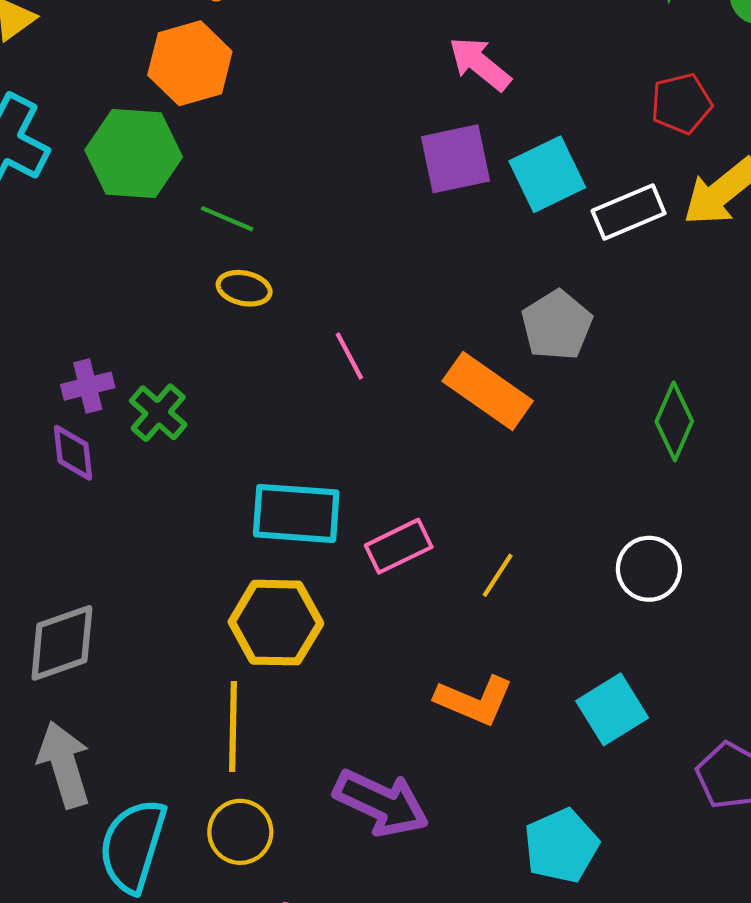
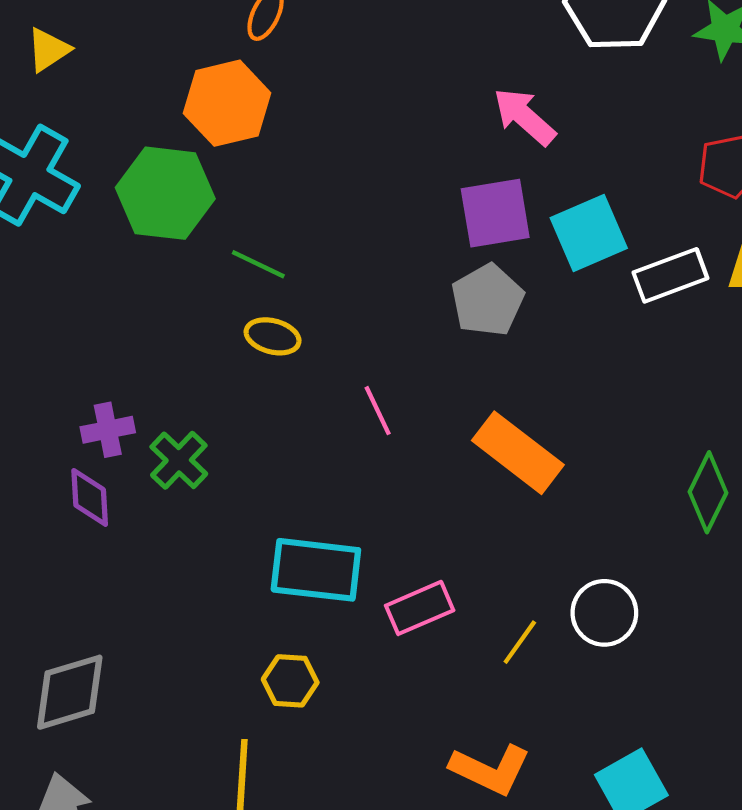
gray pentagon: (557, 325) -> (487, 300), moved
white circle: (649, 569) -> (604, 613), moved
yellow hexagon: (276, 623) -> (290, 681), size x0.6

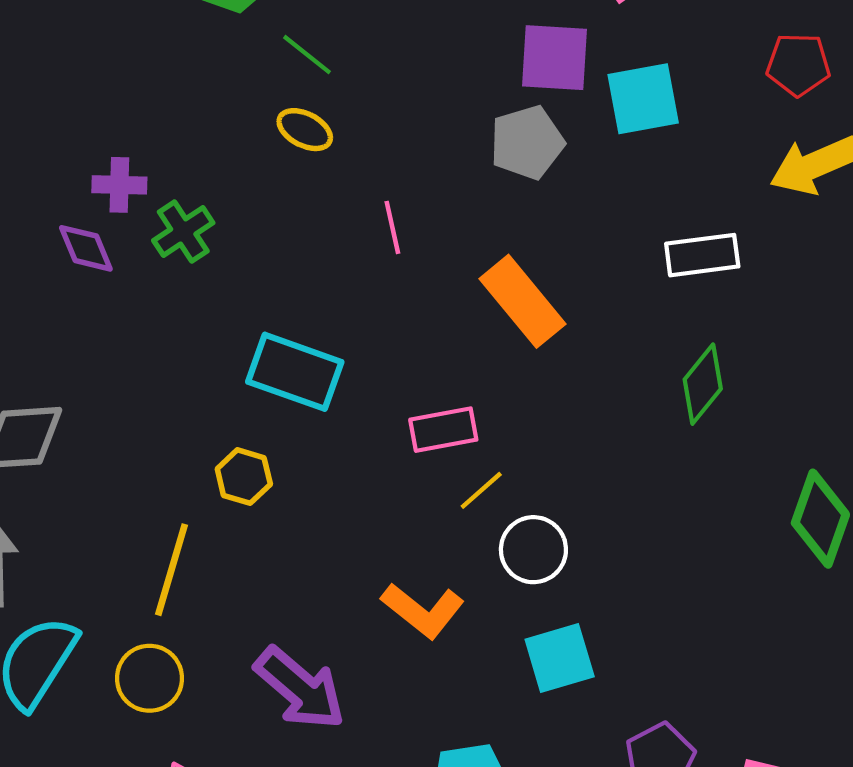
white rectangle: (670, 275) -> (702, 255), moved
purple diamond: (90, 497) -> (86, 248), turned -32
pink rectangle: (420, 608) -> (443, 430), moved
white circle: (604, 613) -> (533, 550), moved

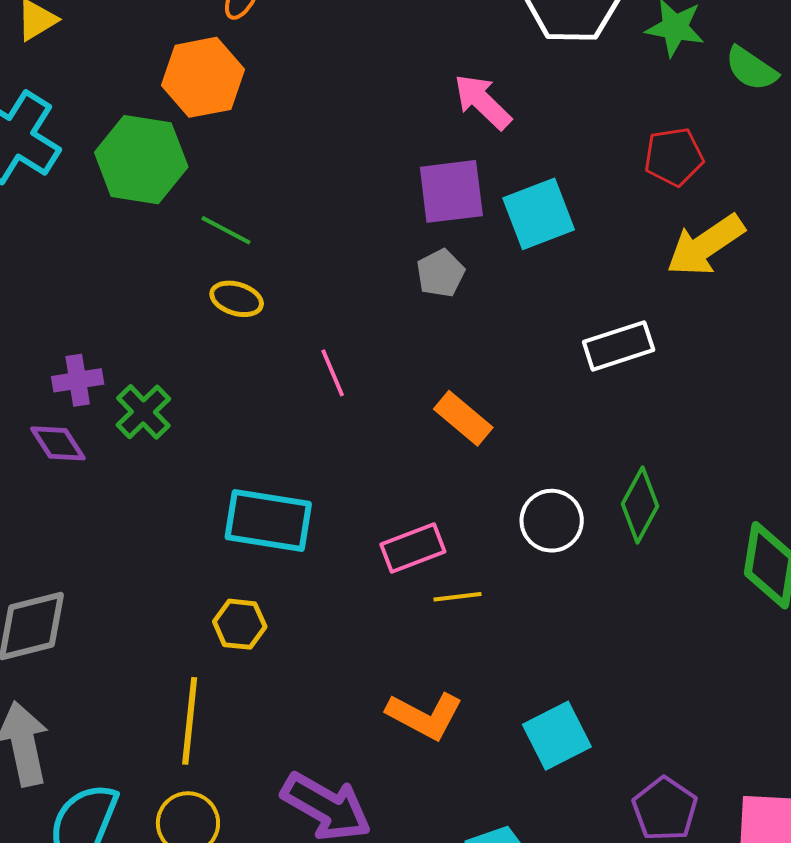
gray pentagon: (527, 142) -> (441, 273), size x0.7
orange rectangle: (522, 301) -> (463, 418), size x0.7
green diamond: (703, 384) -> (640, 505), moved
yellow line: (481, 490) -> (458, 597), turned 45
white circle: (533, 550) -> (552, 521), moved

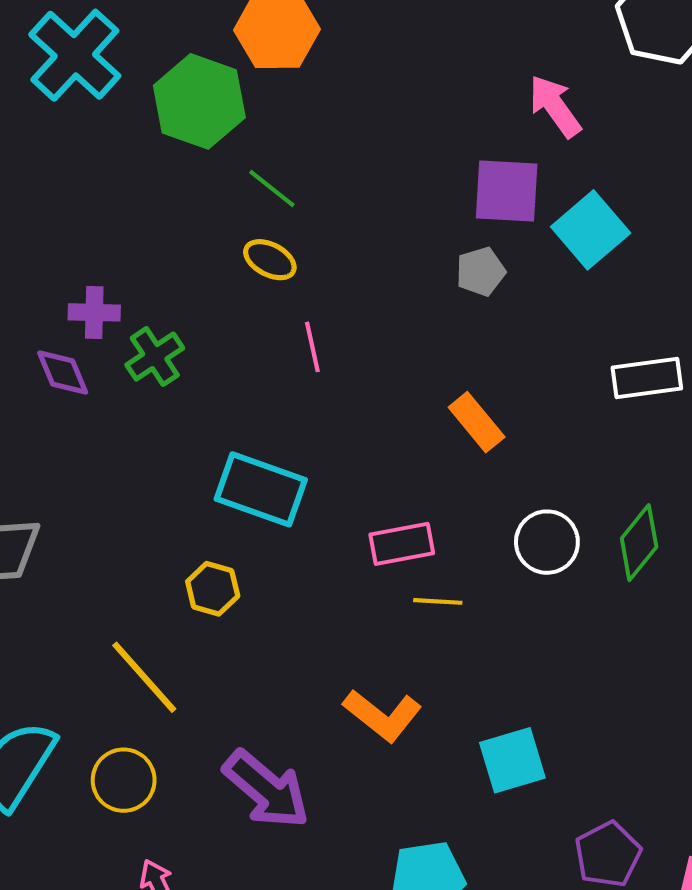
cyan square: (539, 214) -> (591, 230), turned -30
pink line: (333, 373) -> (312, 347), moved
yellow line: (190, 721) -> (144, 677), turned -58

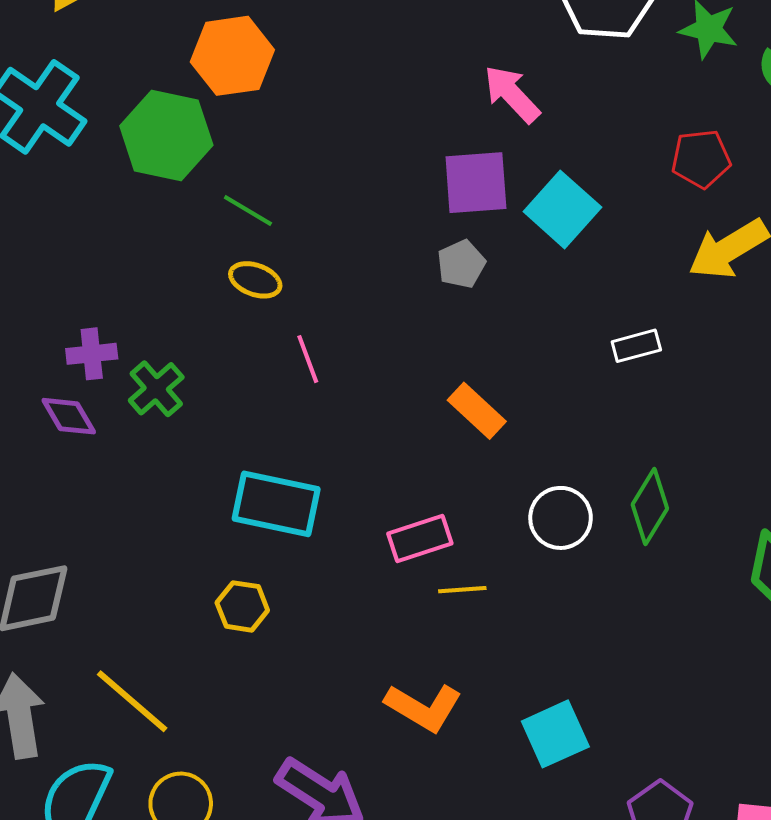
white rectangle: (647, 378) -> (636, 346), size x0.7
yellow line: (144, 677) -> (132, 701), moved

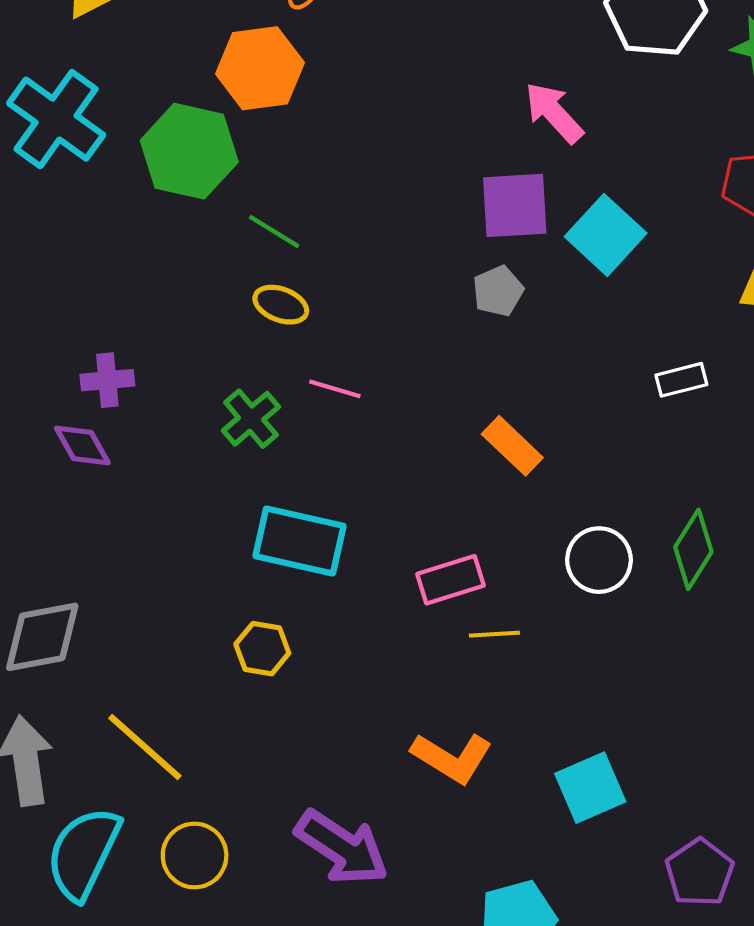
pink line: (308, 359) -> (335, 389), turned -54
green cross: (156, 389) -> (251, 419), moved

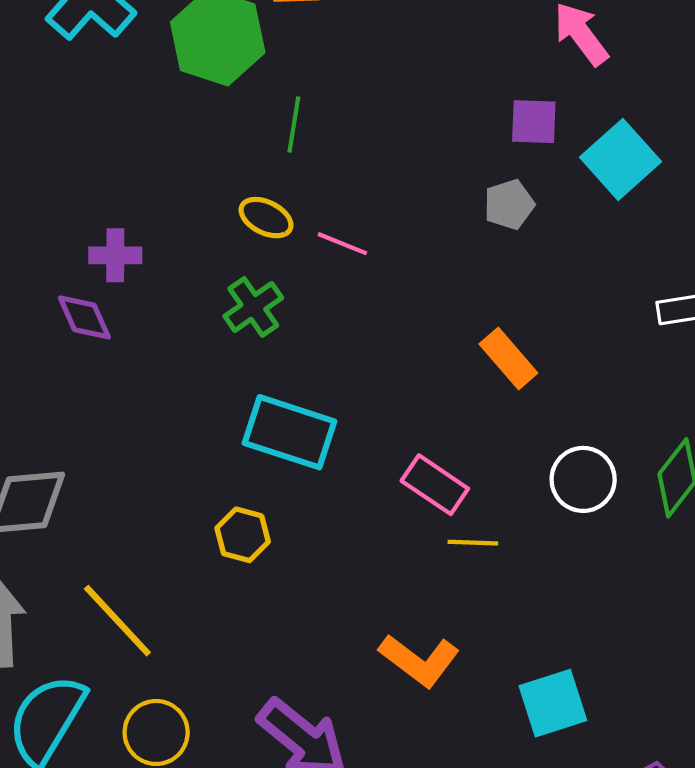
purple square: (515, 205) -> (534, 122), size x0.7
green line: (274, 231) -> (294, 125), turned 62
yellow ellipse: (281, 305) -> (266, 218), moved
pink line: (335, 389) -> (342, 244), moved
pink rectangle: (451, 580) -> (435, 485), turned 46

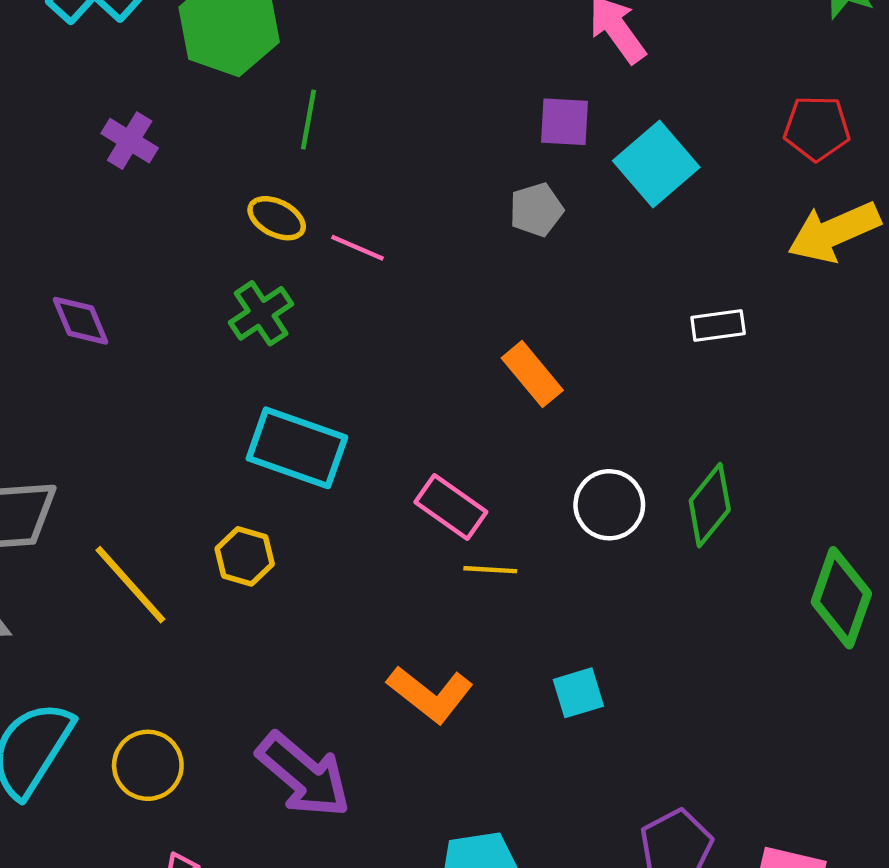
purple cross: (115, 255) -> (130, 141), moved, turned 30
yellow line: (117, 621) -> (130, 585), moved
cyan square: (553, 703) -> (578, 693), moved, size x0.7

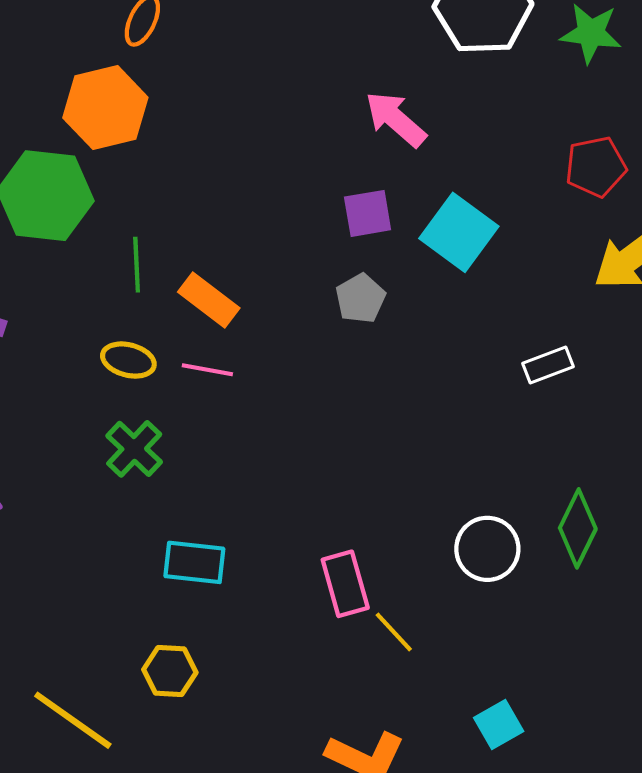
orange rectangle: (532, 374) -> (209, 300), moved
cyan rectangle: (297, 448) -> (194, 562), size x0.7
pink rectangle: (451, 507) -> (345, 584), turned 52
yellow line: (490, 570) -> (394, 632), turned 57

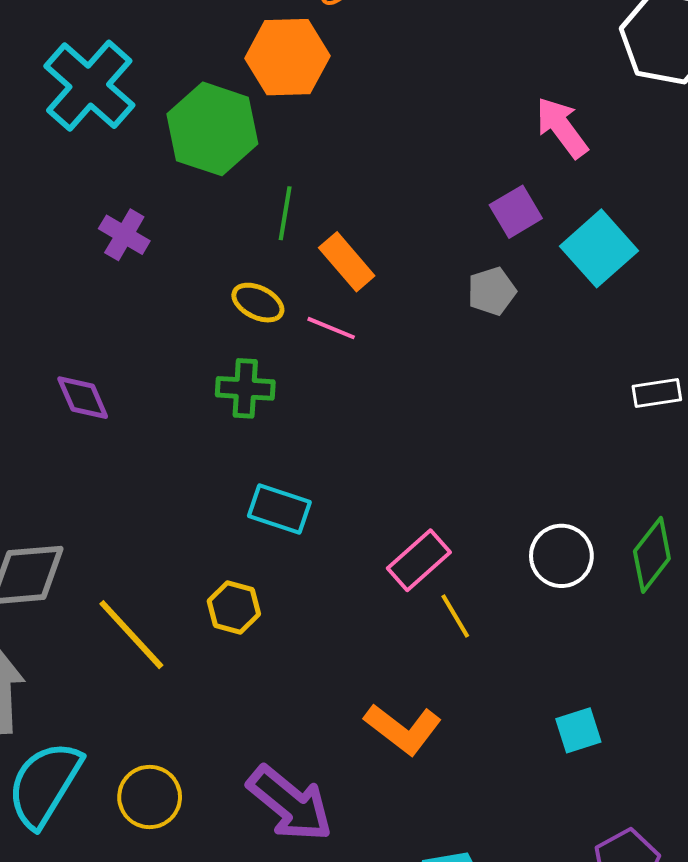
purple square: (368, 213) -> (516, 212), turned -33
green cross: (134, 449) -> (245, 388), turned 38
pink rectangle: (345, 584) -> (419, 560), turned 52
cyan square: (499, 724) -> (578, 730), moved

